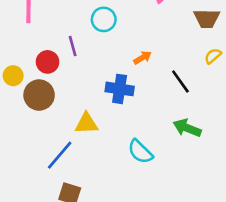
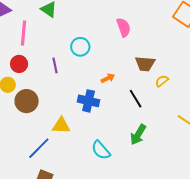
brown trapezoid: (207, 19) -> (145, 64), moved
red circle: (48, 62) -> (19, 64), moved
green arrow: (187, 128) -> (138, 135), turned -85

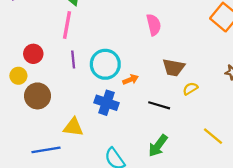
pink line: (23, 33) -> (67, 25), moved
cyan circle: (80, 47) -> (105, 64), moved, size x1.4
black line: (136, 99) -> (159, 105), turned -48
blue line: (39, 148) -> (46, 150), turned 30

